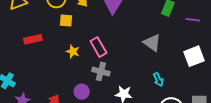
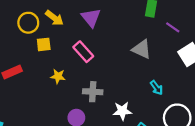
purple line: (193, 20) -> (173, 27), moved, turned 40
pink rectangle: (98, 47) -> (83, 52), moved

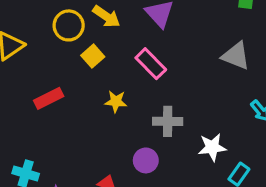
yellow square: (44, 44) -> (93, 56), turned -32

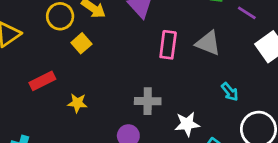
pink rectangle: (151, 64) -> (168, 45), moved, turned 52
yellow star: (116, 101) -> (77, 103), moved

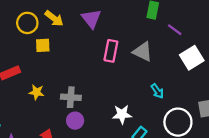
yellow square: (81, 43) -> (43, 45), turned 35
gray cross: (148, 101) -> (71, 97), moved

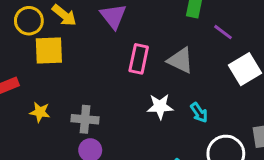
yellow square: (43, 45) -> (49, 51), size x1.5
white star: (122, 114) -> (160, 106), moved

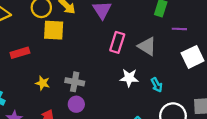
purple line: (223, 32) -> (179, 29), turned -40
yellow star: (40, 112) -> (43, 83), moved

